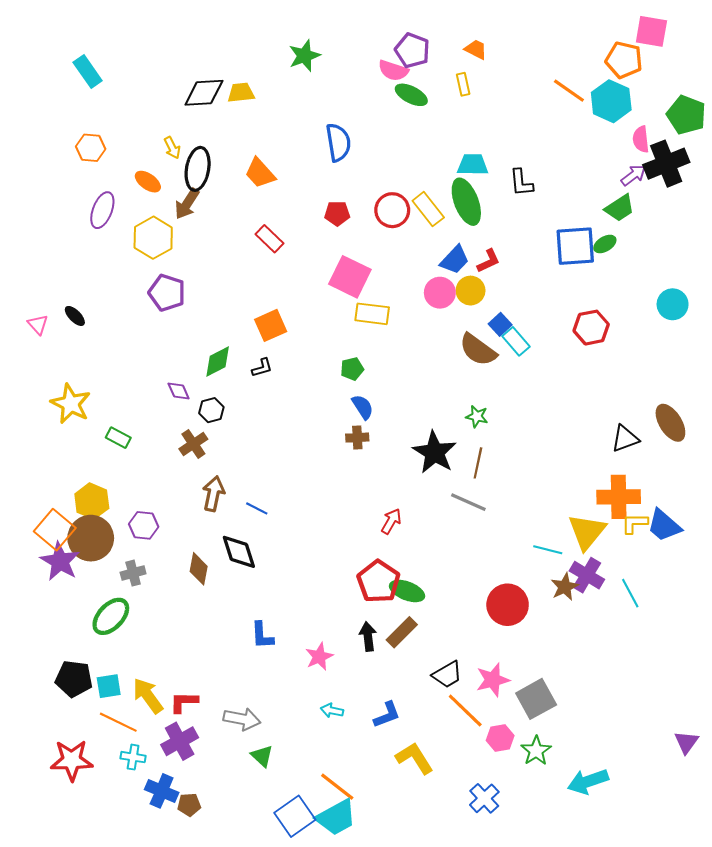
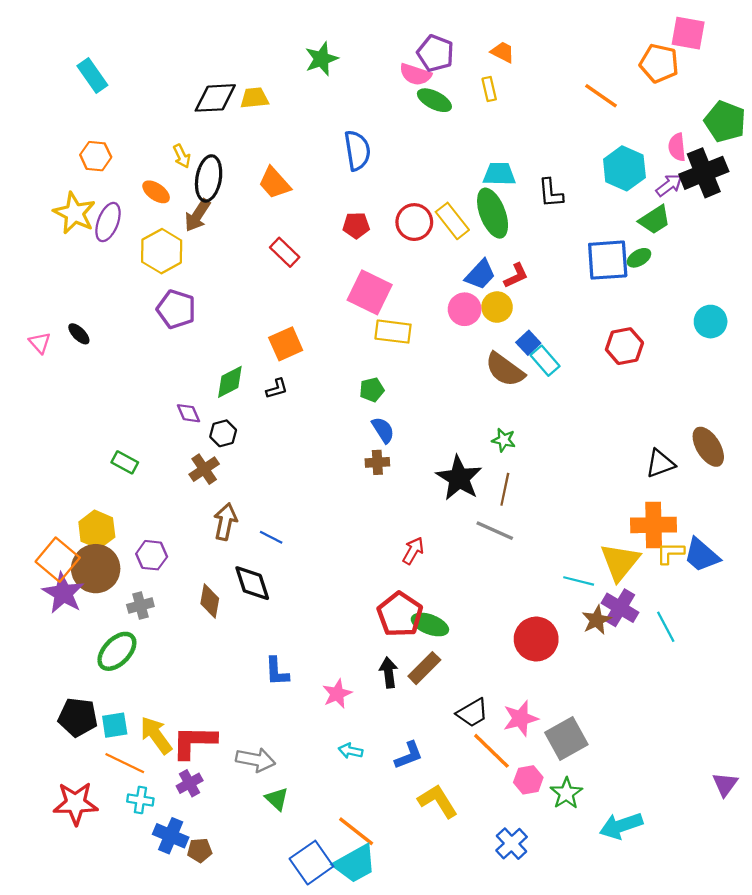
cyan hexagon: (611, 101) -> (624, 168), moved
yellow star: (71, 404) -> (74, 213), moved
red L-shape: (184, 702) -> (194, 742), size x1.5
purple cross: (180, 741) -> (190, 783), size x0.7

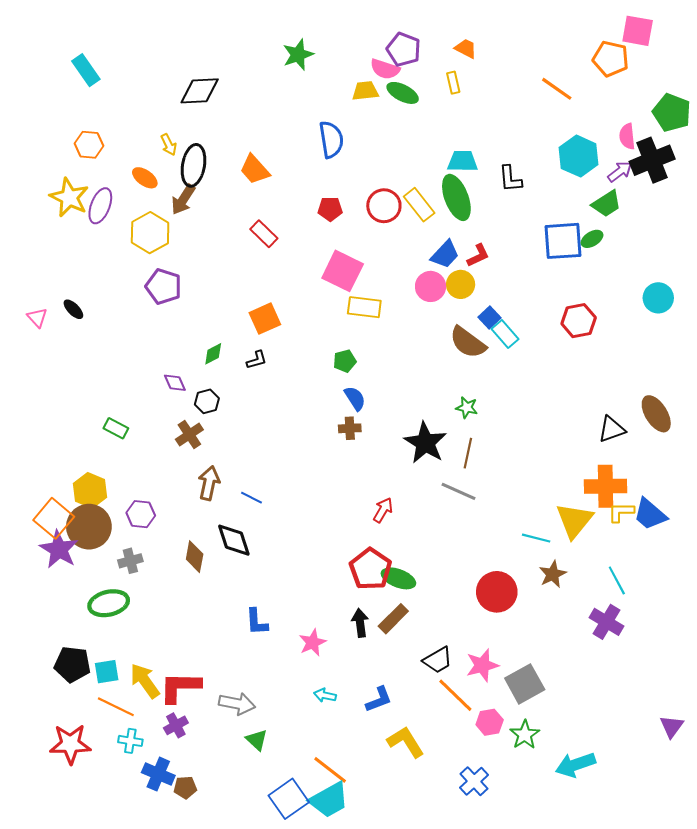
yellow trapezoid: (254, 98) -> (365, 91), moved
green diamond: (230, 382) -> (213, 354), size x0.7
purple cross: (620, 608) -> (606, 622), moved
green ellipse: (117, 651) -> (109, 603), turned 33

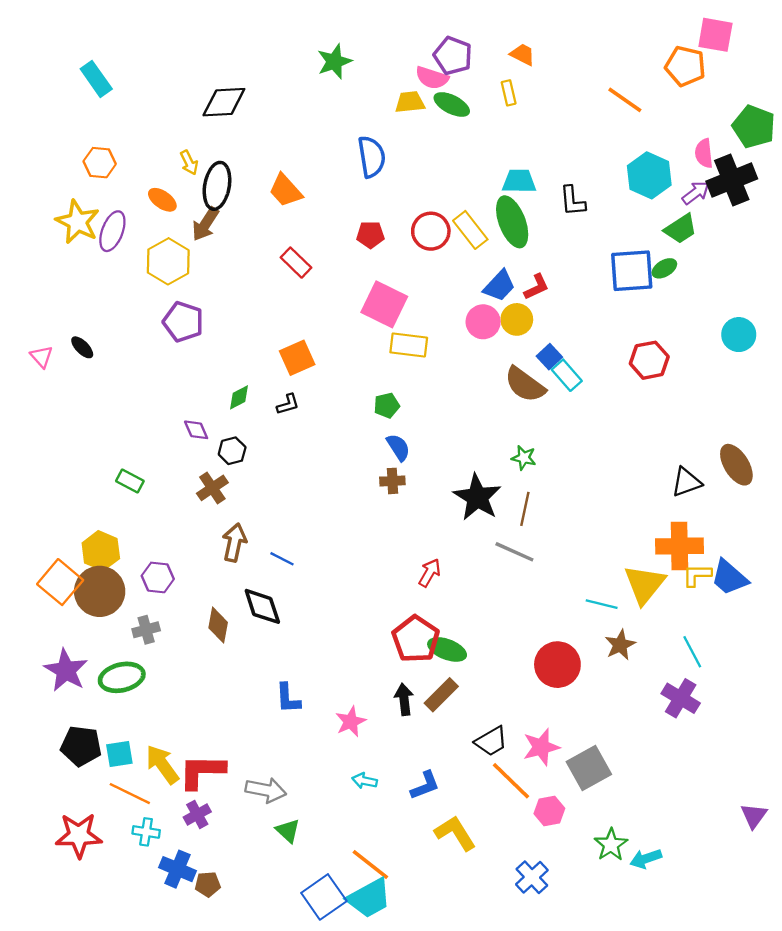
purple star: (59, 549) -> (66, 670), moved
green star: (525, 735) -> (611, 845), moved
cyan arrow: (575, 765) -> (646, 859), size x0.7

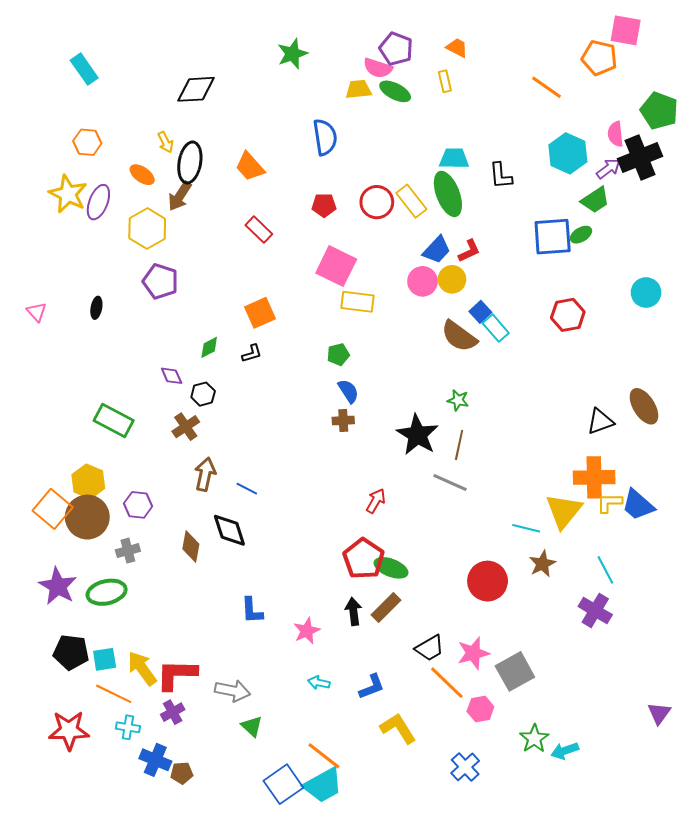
black ellipse: (82, 347) -> (96, 308), moved, turned 55
green rectangle: (130, 481) -> (114, 421), size x1.6

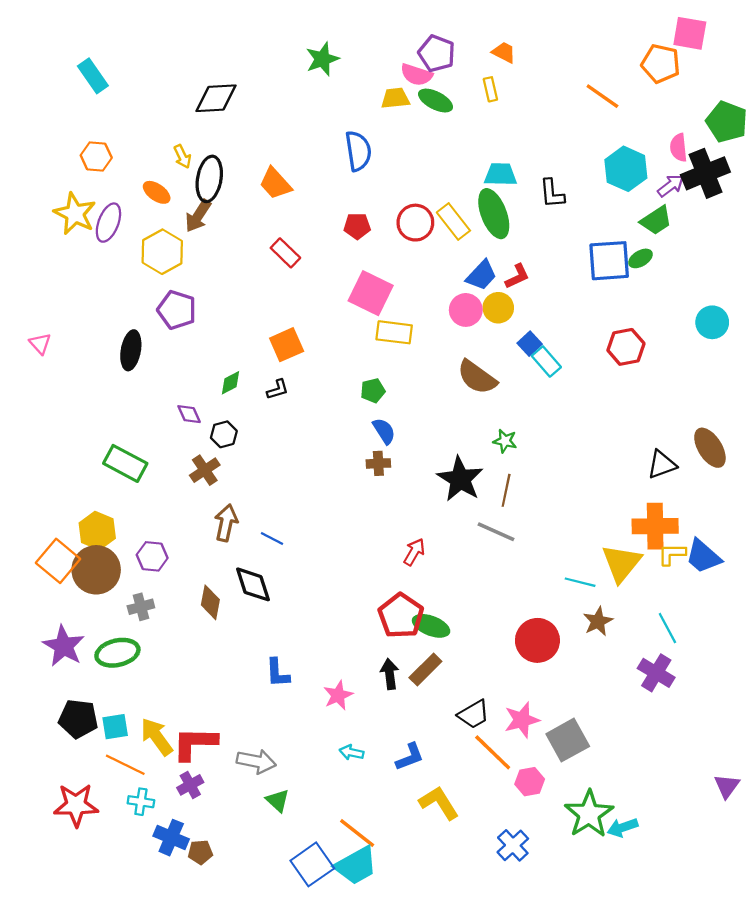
black ellipse: (96, 308) -> (131, 350), moved, size x1.6
brown semicircle: (459, 336) -> (477, 377), moved
green star: (534, 739) -> (589, 814), size x1.5

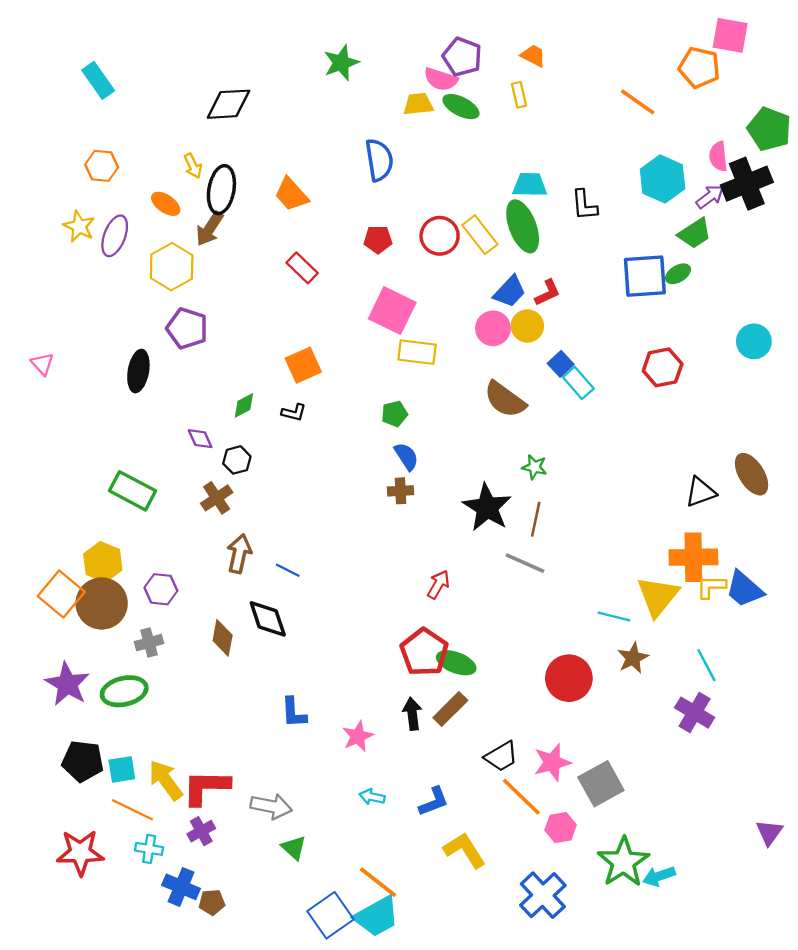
yellow star: (75, 214) -> (79, 226), size x0.7
black L-shape: (278, 389) -> (294, 413), turned 30
blue cross: (513, 845) -> (543, 895), size x1.4

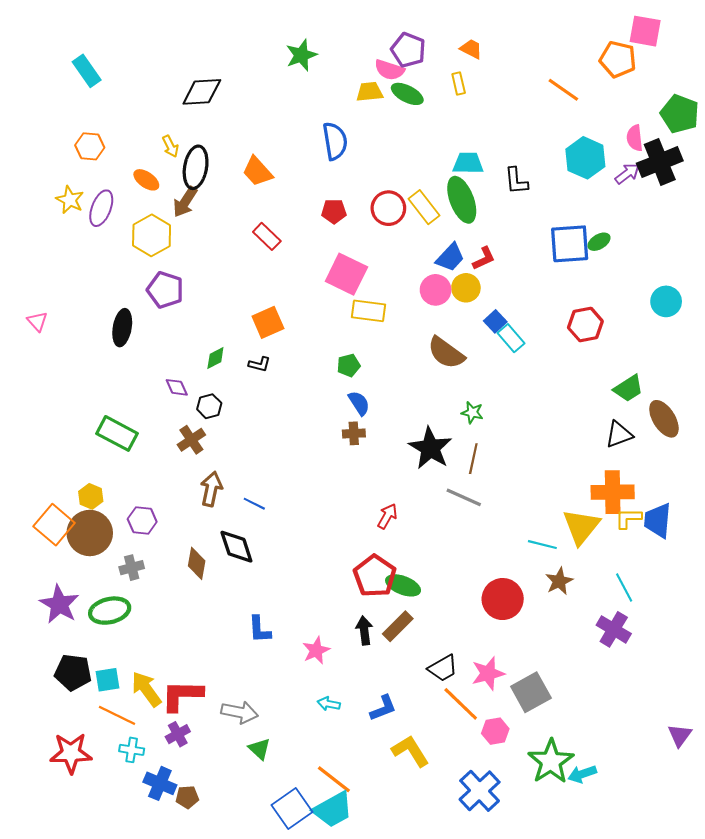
green trapezoid: (695, 233) -> (628, 388), moved
yellow hexagon: (103, 562) -> (91, 496), size x0.7
blue trapezoid: (744, 589) -> (658, 520), turned 54

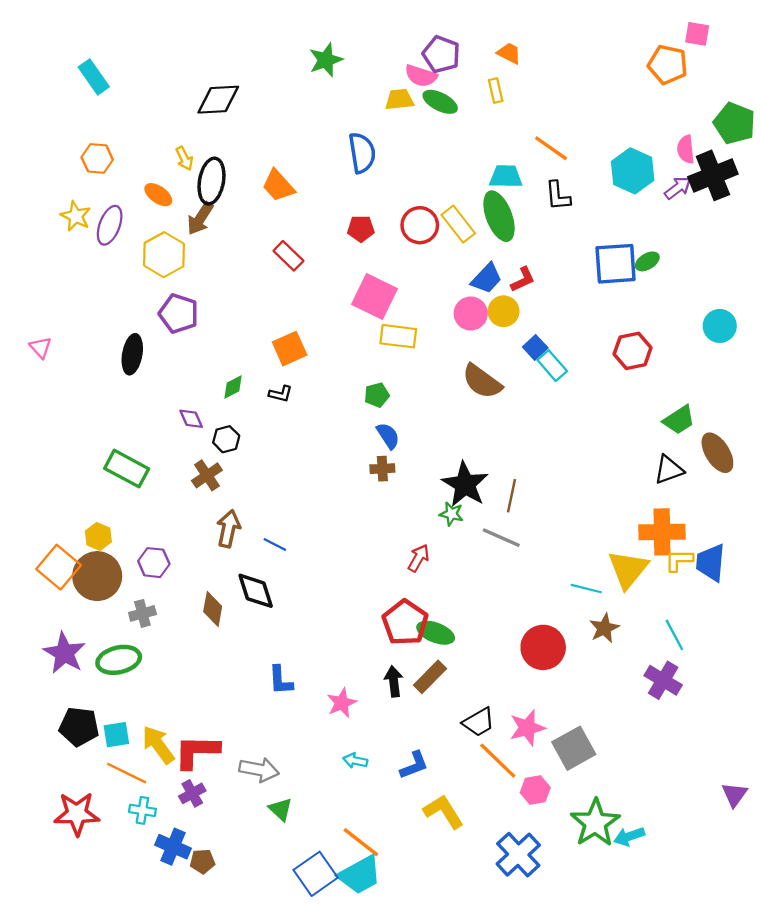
pink square: (645, 31) -> (697, 34), size x0.7
orange line: (563, 90) -> (551, 148), moved
green star: (472, 413) -> (451, 514), moved

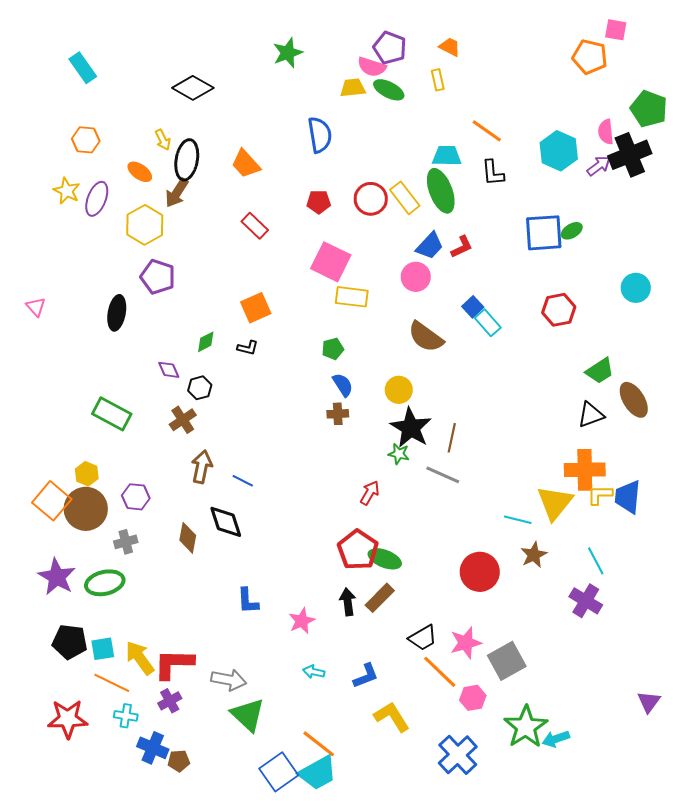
black diamond: (218, 100) -> (193, 88), turned 33
yellow circle: (504, 311) -> (399, 390), moved
green triangle: (281, 809) -> (248, 715), size x1.6

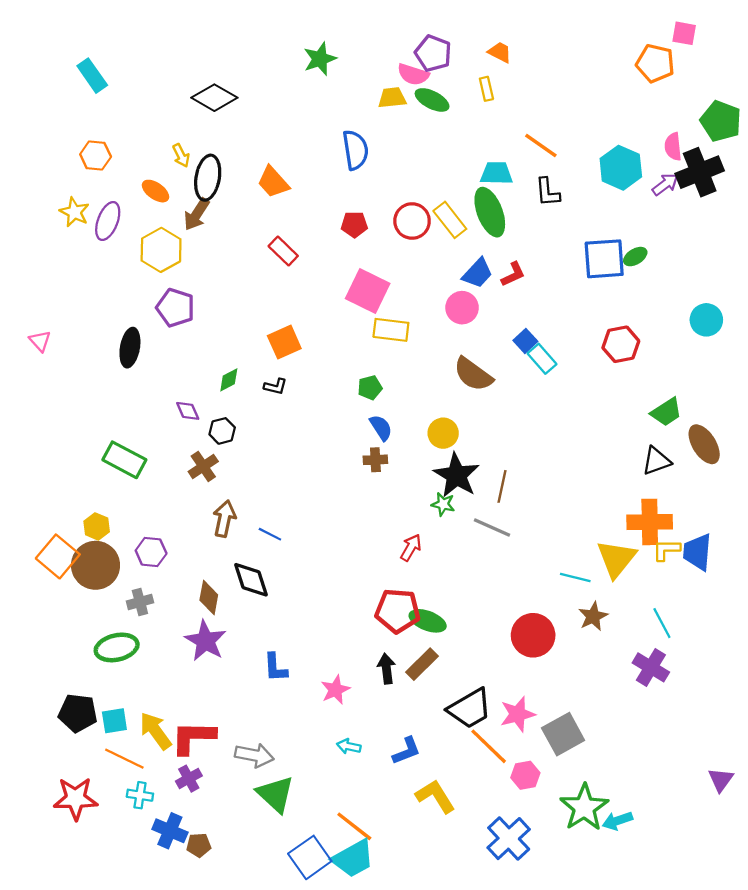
red pentagon: (358, 550) -> (398, 611), turned -30
purple star: (57, 577) -> (205, 641), moved
black trapezoid: (423, 638) -> (470, 709), size x1.4

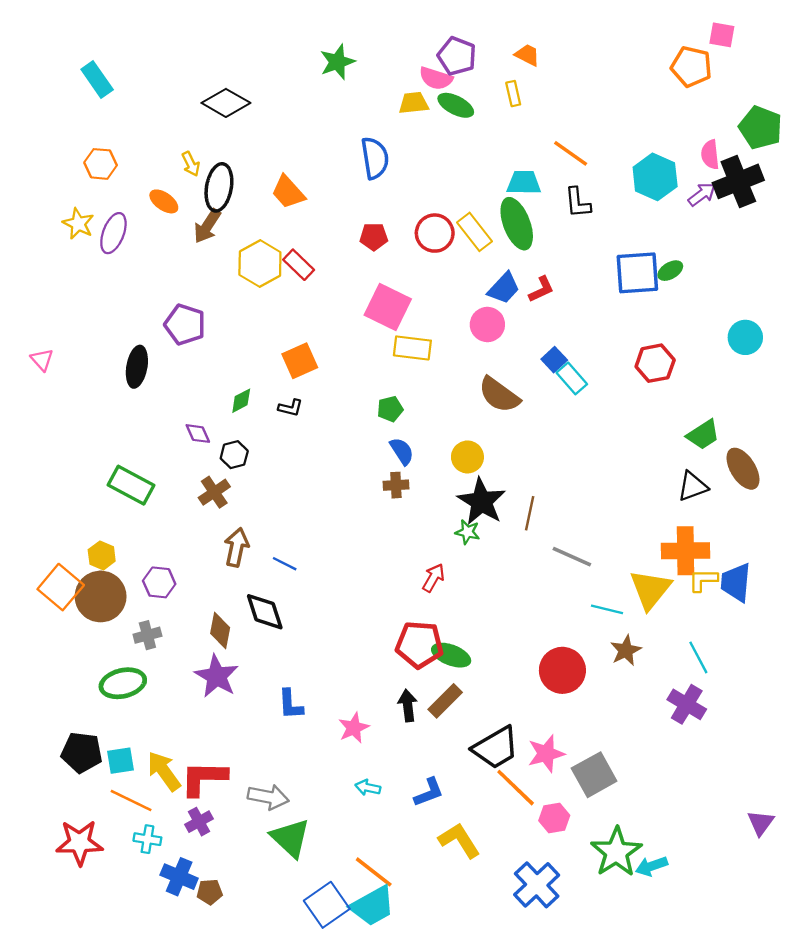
yellow hexagon: (161, 250) -> (260, 264), moved
gray line: (492, 528) -> (572, 557), moved

